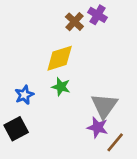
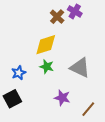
gray triangle: (104, 106) -> (80, 68), moved, turned -40
purple star: (98, 127) -> (62, 98), moved

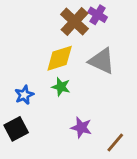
brown cross: (57, 17) -> (74, 22), size x1.5
gray triangle: (80, 68) -> (102, 61), moved

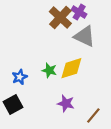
yellow diamond: (60, 58) -> (71, 68), moved
gray triangle: (102, 61) -> (85, 36), moved

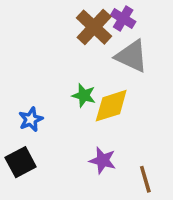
green star: (49, 70) -> (84, 95), moved
brown line: (93, 116) -> (145, 179), turned -56

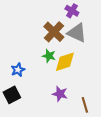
brown cross: (94, 27) -> (54, 32), moved

